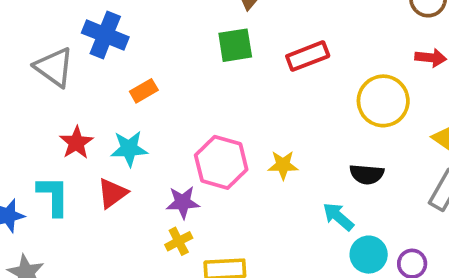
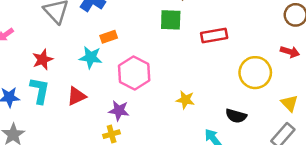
red star: (76, 143) -> (43, 59), moved
cyan star: (129, 149) -> (91, 57), moved
pink hexagon: (221, 162) -> (134, 73), moved

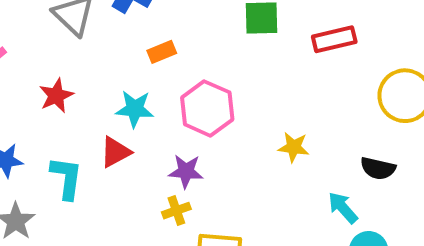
cyan star: (91, 57) -> (135, 109), moved
cyan L-shape: (40, 90) -> (66, 178), moved

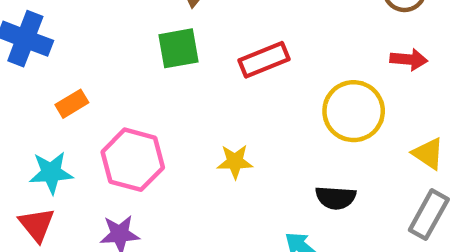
yellow star: (294, 147) -> (235, 162), moved
red triangle: (115, 152) -> (37, 225), turned -32

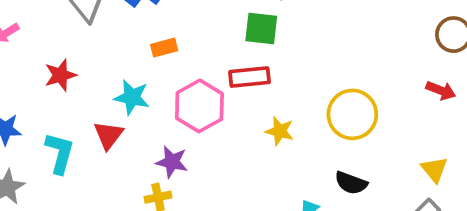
red rectangle: (264, 60) -> (249, 77), moved
yellow circle: (354, 111) -> (352, 114), moved

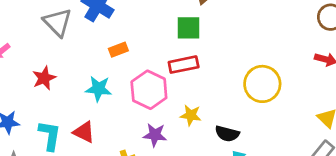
yellow star: (280, 131) -> (191, 115), moved
red triangle: (108, 135) -> (84, 132), moved, turned -35
purple star: (172, 162) -> (155, 135), moved
black semicircle: (351, 183) -> (227, 134), moved

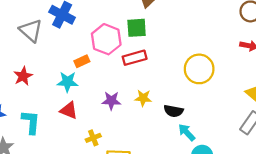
orange rectangle: (118, 50) -> (82, 61), moved
pink hexagon: (149, 90) -> (106, 39), moved
red triangle: (84, 132) -> (69, 110), moved
purple star: (155, 135) -> (111, 101), moved

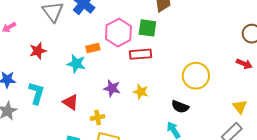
red triangle: (69, 110) -> (71, 102), moved
black semicircle: (174, 111) -> (180, 107), moved
yellow cross: (93, 138) -> (98, 117), moved

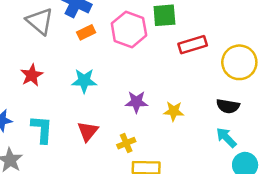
orange rectangle: (93, 48) -> (86, 32), moved
red rectangle: (140, 54) -> (193, 45), moved
yellow star: (141, 92) -> (174, 111), moved
red triangle: (71, 102) -> (88, 131), turned 48

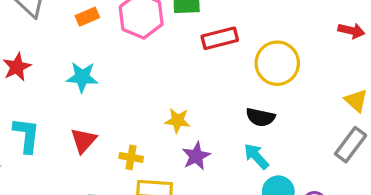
purple star: (136, 102) -> (196, 156), moved, turned -30
yellow star: (174, 111) -> (178, 121), moved
yellow cross: (126, 143) -> (131, 157), turned 30

